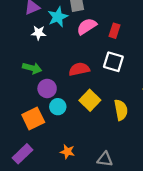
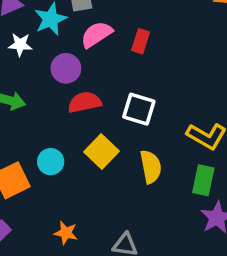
white square: (113, 62) -> (139, 109), moved
purple circle: (47, 88) -> (66, 68), moved

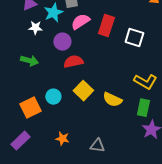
red rectangle: (141, 41) -> (106, 26), size x1.5
white square: (139, 109) -> (134, 38), moved
yellow semicircle: (151, 167) -> (112, 100), turned 126

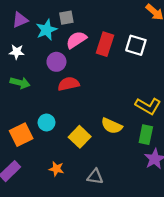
white star: (35, 28) -> (17, 52), moved
white square: (134, 38) -> (136, 45), moved
yellow square: (83, 91) -> (80, 137), moved

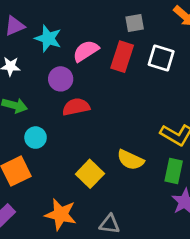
gray square: (66, 18) -> (135, 23), moved
cyan star: (47, 30) -> (48, 38), turned -30
cyan circle: (47, 123) -> (36, 138), moved
orange star: (56, 169) -> (61, 214), size x1.6

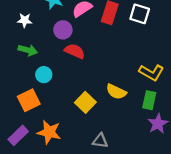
red semicircle: (76, 107) -> (75, 51), turned 36
orange star: (61, 214) -> (49, 132), moved

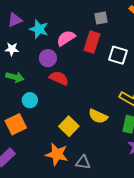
white square: (140, 14) -> (118, 55), moved
orange star: (49, 132) -> (57, 154), moved

